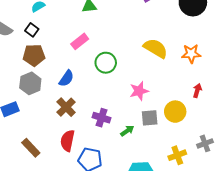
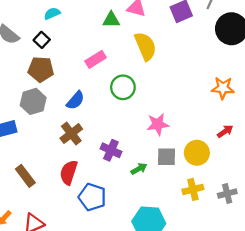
yellow semicircle: (156, 48) -> (145, 46), moved, turned 30
red arrow: (197, 91) -> (225, 131), turned 32
yellow cross: (177, 155) -> (193, 189), moved

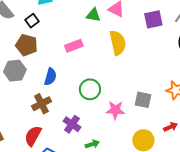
green circle: (123, 87) -> (90, 89), moved
blue semicircle: (75, 100) -> (50, 77), turned -36
gray square: (167, 157) -> (143, 100), moved

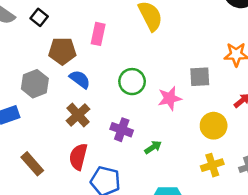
brown pentagon: (27, 45) -> (62, 51), moved
pink rectangle: (74, 46) -> (98, 34), turned -42
blue semicircle: (50, 77) -> (80, 79), turned -54

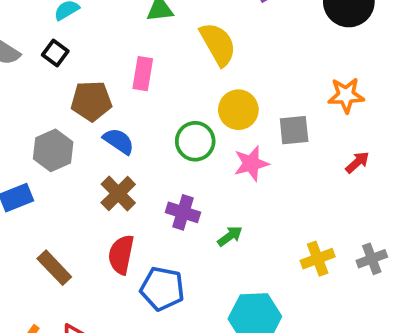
yellow circle: (214, 126) -> (238, 110), moved

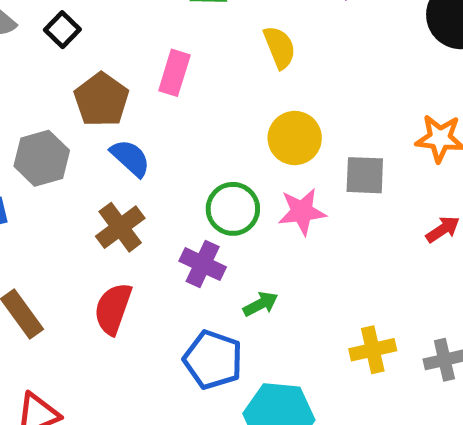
yellow semicircle: (218, 44) -> (280, 47), size x0.7
brown pentagon: (91, 101) -> (101, 100), turned 30
green circle: (195, 141) -> (233, 209), moved
blue pentagon: (162, 289) -> (213, 360), moved

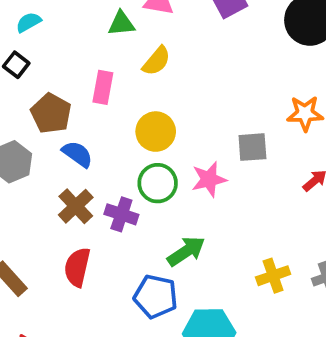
yellow semicircle: (280, 47) -> (156, 61), moved, turned 68
yellow circle: (295, 138) -> (156, 132), moved
purple cross: (203, 264) -> (121, 214), moved
green arrow: (260, 304) -> (186, 251), size x1.5

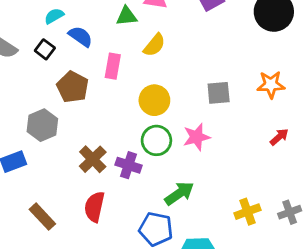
gray square: (252, 147) -> (219, 93), moved
blue semicircle: (77, 154) -> (81, 36), moved

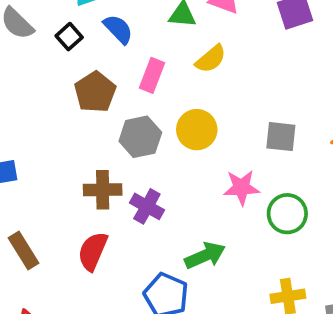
gray hexagon: (42, 125) -> (140, 137), moved
green circle: (156, 140) -> (287, 214), moved
brown cross: (93, 159) -> (103, 190), turned 32

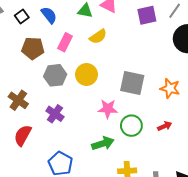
brown pentagon: (95, 92) -> (33, 48), turned 30
gray square: (281, 137) -> (132, 83), size x1.4
brown cross: (103, 190) -> (18, 100), moved, turned 30
green arrow: (205, 256) -> (103, 143), moved

